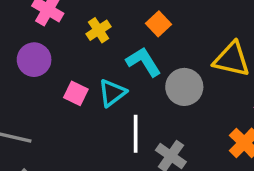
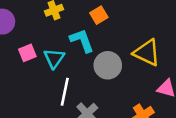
pink square: (76, 93) -> (27, 53), turned 30
cyan triangle: (112, 93) -> (54, 58), turned -30

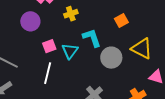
orange square: (99, 15) -> (121, 21), moved
white line: (65, 92) -> (48, 73), moved

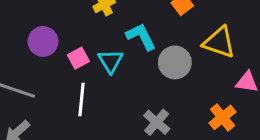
purple circle: (30, 21) -> (43, 41), moved

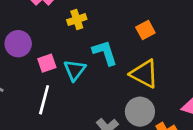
yellow triangle: (219, 42) -> (144, 74), moved
gray circle: (175, 62) -> (140, 112), moved

